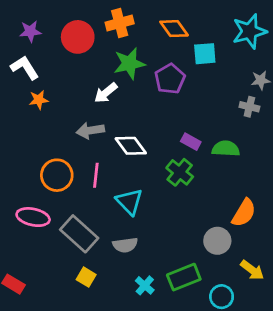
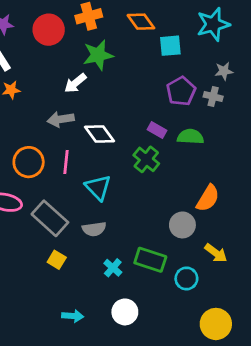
purple pentagon: (170, 79) -> (181, 91), moved
green rectangle: (184, 277) -> (150, 260), turned 40

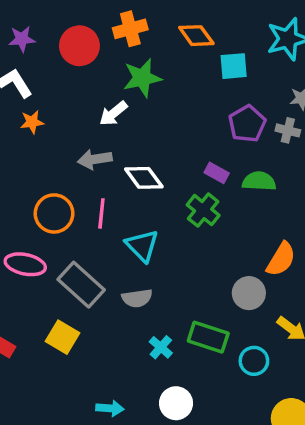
yellow square: (57, 260) -> (63, 337), moved, size x1.4

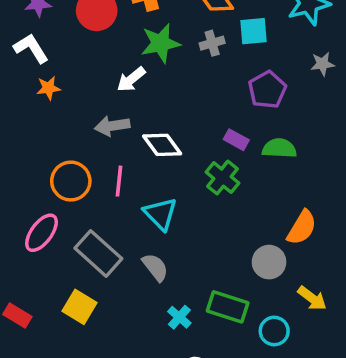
gray cross: (288, 130) -> (212, 43), moved, turned -30
pink ellipse: (25, 264) -> (42, 233), turned -66
gray semicircle: (137, 298) -> (155, 267), turned -120

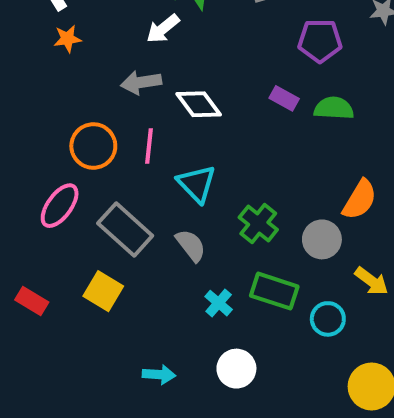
purple pentagon: (267, 90) -> (320, 41), turned 30
green cross: (222, 178) -> (258, 224), moved

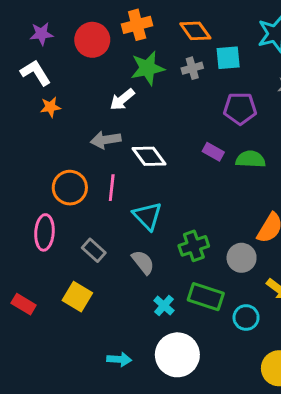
pink ellipse: (60, 206) -> (44, 232), turned -32
green cross: (258, 224) -> (194, 246), turned 32
gray rectangle: (125, 229) -> (94, 250), size x0.6
white circle: (236, 369) -> (177, 355), size x1.5

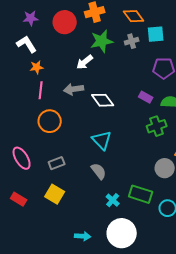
pink line: (112, 188) -> (41, 90), moved
pink ellipse: (44, 232) -> (22, 158), moved, turned -35
green cross: (194, 246) -> (157, 126), moved
gray rectangle: (94, 250) -> (57, 163), moved, turned -63

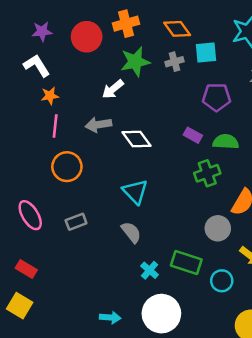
yellow square: (55, 194) -> (20, 306), moved

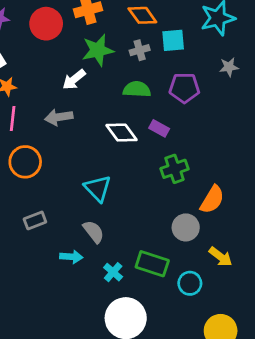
white diamond: (136, 139) -> (121, 133), moved
green semicircle: (226, 142) -> (137, 89), moved
cyan arrow: (110, 318) -> (71, 257), moved

